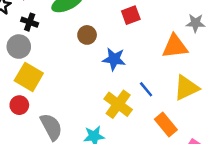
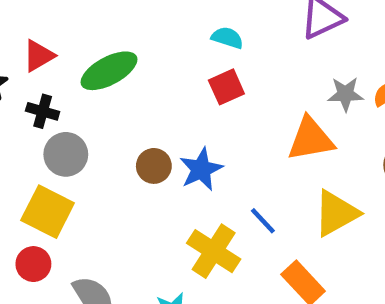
brown circle: (87, 35) -> (154, 166), moved
gray circle: (19, 47) -> (66, 154), moved
blue star: (114, 59) -> (201, 169), turned -30

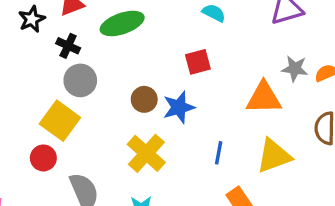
red square: (226, 87) -> (198, 62), moved
blue line: (263, 221) -> (219, 153), turned 45
yellow cross: (214, 251) -> (146, 153), moved

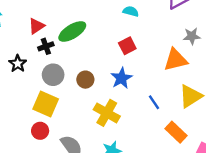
black star: (32, 19) -> (18, 64), moved
black cross: (68, 46) -> (46, 46), moved, turned -32
brown circle: (144, 99) -> (85, 80), moved
blue line: (219, 153) -> (154, 102), turned -32

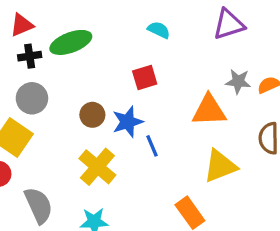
brown circle: (85, 80) -> (92, 115), moved
blue line: (154, 102) -> (152, 146), moved

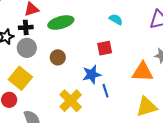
black cross: (30, 56) -> (26, 27), moved
gray circle: (32, 98) -> (27, 48), moved
brown circle: (92, 115) -> (58, 57), moved

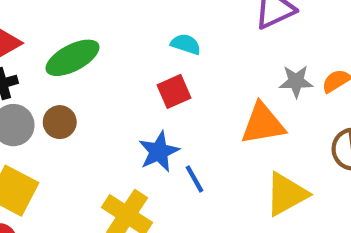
cyan semicircle: (116, 19) -> (186, 44), moved
brown circle: (58, 57) -> (60, 122), moved

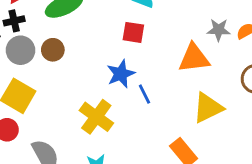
red square: (174, 91) -> (133, 32), turned 30

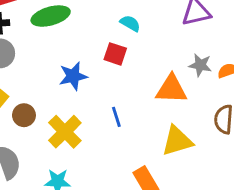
brown circle: (53, 50) -> (24, 115), moved
blue star: (121, 74) -> (73, 76), moved

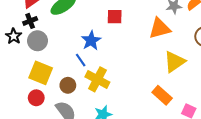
brown circle: (24, 115) -> (68, 85), moved
blue line: (116, 117) -> (81, 60), moved

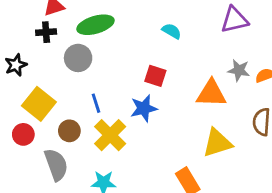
red square: (115, 17) -> (155, 76), moved
black star: (14, 36) -> (16, 65), moved
blue star: (91, 40) -> (144, 108), moved
gray circle: (37, 41) -> (78, 58), moved

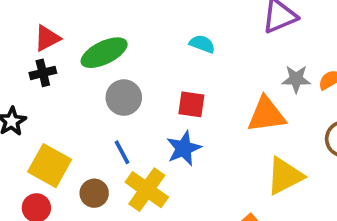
gray circle: (78, 58) -> (124, 98), moved

